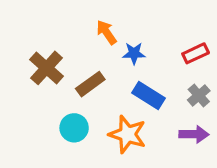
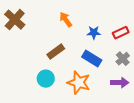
blue star: (134, 53) -> (94, 33), moved
brown cross: (47, 68) -> (15, 20), moved

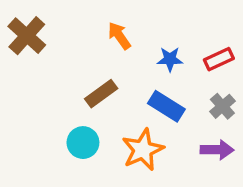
orange star: (79, 83) -> (143, 150), turned 30

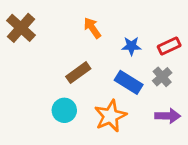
gray cross: (222, 106) -> (162, 77), moved

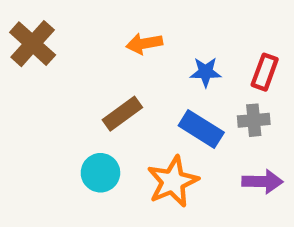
orange arrow: (92, 28) -> (144, 44), turned -65
red rectangle: (169, 46) -> (265, 72), turned -45
gray cross: (162, 77) -> (254, 120), turned 36

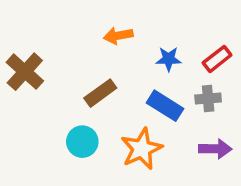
brown cross: (33, 44) -> (25, 72), moved
red rectangle: (265, 72) -> (217, 59), turned 32

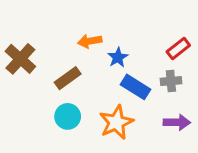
orange arrow: (118, 36) -> (90, 41), moved
blue star: (169, 59) -> (118, 57), moved, turned -30
brown rectangle: (100, 93) -> (68, 78), moved

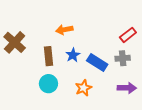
blue star: (118, 57) -> (73, 55), moved
brown rectangle: (68, 78) -> (48, 56), turned -60
orange star: (116, 122) -> (83, 88), size x0.7

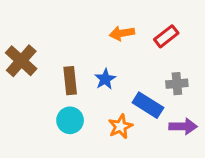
orange arrow: (64, 30) -> (122, 33), moved
red rectangle: (128, 35) -> (166, 36), moved
blue rectangle: (97, 62) -> (148, 105), moved

